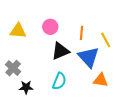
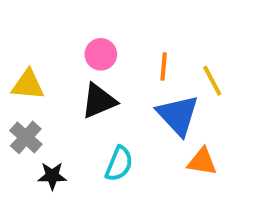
yellow triangle: (18, 31) -> (28, 85), moved
black triangle: (60, 51) -> (99, 101), moved

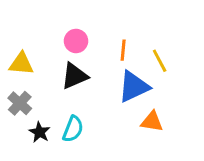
blue triangle: (178, 115) -> (134, 87), turned 48
cyan semicircle: (119, 164) -> (73, 129), moved
black star: (52, 176) -> (40, 132), turned 30

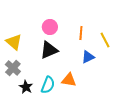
yellow triangle: (21, 64) -> (14, 42), turned 36
blue triangle: (134, 87) -> (88, 57), size x0.6
orange triangle: (152, 122) -> (69, 80), moved

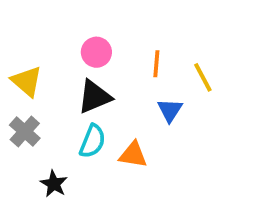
blue triangle: (88, 57) -> (170, 110), turned -32
cyan semicircle: (48, 85) -> (93, 141), moved
black star: (26, 87) -> (54, 184), moved

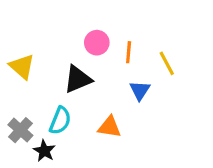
pink circle: (96, 52) -> (97, 43), moved
gray cross: (25, 132) -> (20, 130), moved
cyan semicircle: (93, 141) -> (60, 121), moved

